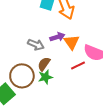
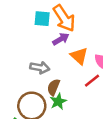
purple arrow: (57, 37) -> (61, 39), moved

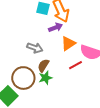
orange triangle: (79, 56) -> (68, 43), turned 35

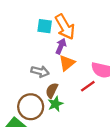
purple arrow: (56, 27) -> (61, 46), turned -40
orange triangle: (68, 43) -> (67, 63), moved

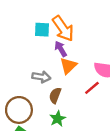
purple arrow: (61, 46) -> (61, 49), turned -49
green star: (55, 104) -> (58, 119), moved
brown circle: (31, 107) -> (19, 110), moved

